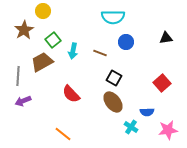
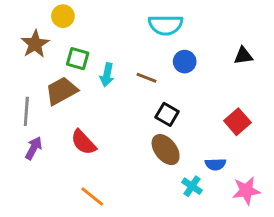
green square: (53, 40) -> (78, 59), turned -35
red semicircle: (71, 94) -> (83, 142), moved
purple arrow: (23, 101) -> (34, 148), turned 140

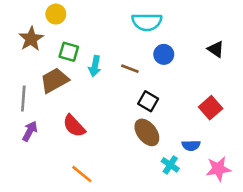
black triangle: (243, 56) -> (216, 49), turned 42

